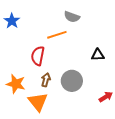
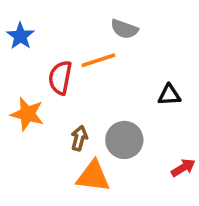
red semicircle: (38, 56) -> (60, 78), moved
orange star: (16, 84) -> (27, 114), moved
orange triangle: (38, 102) -> (93, 176), moved, turned -45

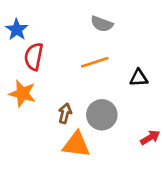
orange line: (98, 60) -> (95, 62), moved
red semicircle: (60, 78) -> (34, 57), moved

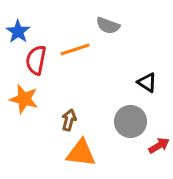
orange line: (95, 62) -> (75, 49), moved
black triangle: (139, 78) -> (147, 82), turned 36
gray circle: (102, 115) -> (130, 121), moved

